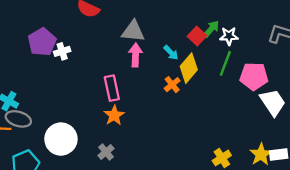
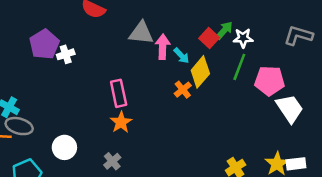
pink arrow: (135, 55) -> (163, 47), moved
white circle: (61, 139) -> (64, 147), size x0.7

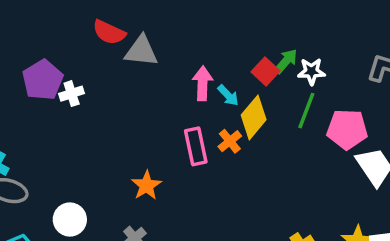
gray triangle: (141, 33) -> (141, 51), moved
pink rectangle: (119, 93) -> (196, 146), moved

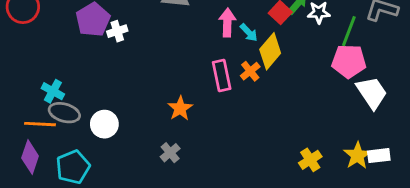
green line: (306, 111) -> (349, 31), moved
white circle: (70, 219) -> (104, 124), moved

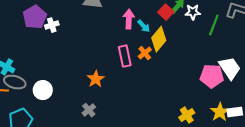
pink pentagon: (349, 61) -> (212, 76), moved

